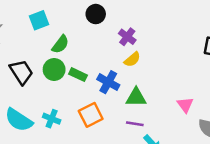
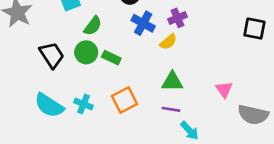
purple cross: (127, 37) -> (178, 18), moved, turned 30
blue cross: (108, 82) -> (143, 23), moved

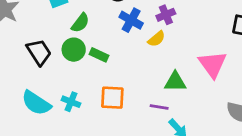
green triangle: (172, 82) -> (175, 82), moved
pink triangle: (224, 89) -> (213, 64), moved, size x1.6
orange square: (125, 100) -> (112, 98), turned 30

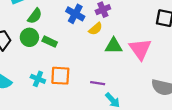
green triangle: (175, 82) -> (114, 46), moved
cyan cross: (71, 102) -> (38, 79), moved

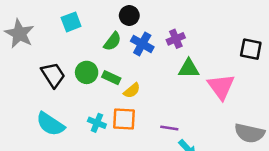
green semicircle: (35, 16) -> (112, 41), moved
yellow semicircle: (96, 29) -> (132, 90), moved
green triangle: (114, 46) -> (189, 69), moved

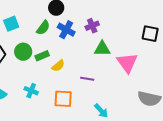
cyan square: (71, 22) -> (11, 24), moved
green rectangle: (111, 78) -> (42, 56), turned -48
orange square: (124, 119) -> (63, 99), moved
purple line: (169, 128) -> (87, 79), moved

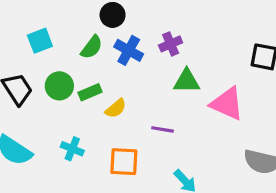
pink triangle: (127, 63) -> (227, 104), turned -30

